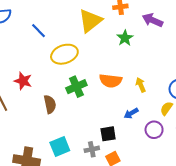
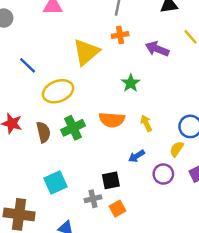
green star: (125, 38) -> (131, 83), moved
brown semicircle: (50, 104) -> (43, 132), moved
cyan square: (60, 147) -> (56, 182), moved

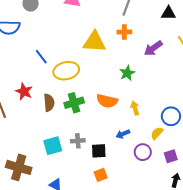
purple arrow: (157, 49) -> (153, 48), turned -66
yellow triangle: (86, 52) -> (94, 42), turned 35
blue line: (28, 65) -> (41, 57), moved
gray cross: (93, 199) -> (78, 141), moved

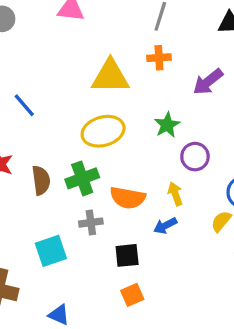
yellow ellipse: (66, 71) -> (103, 131), moved
orange semicircle: (107, 101) -> (128, 198), moved
yellow arrow: (135, 108) -> (175, 194), moved
gray cross: (78, 141) -> (91, 223), moved
purple circle: (143, 152) -> (195, 157), moved

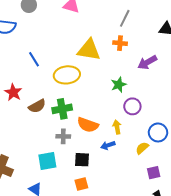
yellow ellipse: (103, 131) -> (67, 75), moved
brown semicircle: (41, 180) -> (37, 106), turned 60
cyan square: (51, 251) -> (47, 161), moved

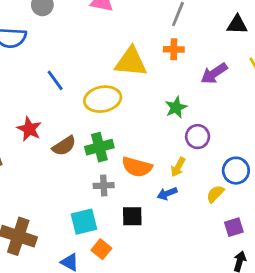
yellow arrow: (117, 127) -> (178, 167), turned -136
orange square: (81, 184) -> (101, 249), moved, turned -32

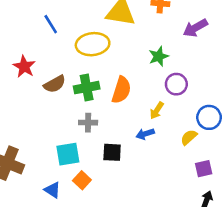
orange semicircle: (137, 167) -> (121, 90), moved, turned -92

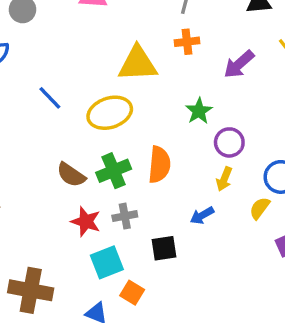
red star: (24, 67) -> (86, 221), moved
brown semicircle: (55, 84) -> (71, 175), turned 75
yellow arrow: (157, 111) -> (224, 179), moved

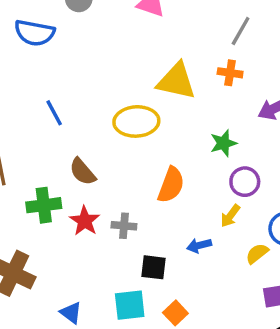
blue line: (50, 98) -> (54, 113), moved
green cross: (114, 171) -> (44, 205), moved
cyan square: (107, 262) -> (130, 305), moved
orange square: (132, 293) -> (175, 313), moved

